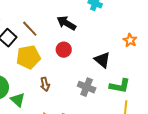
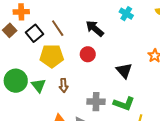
green L-shape: (120, 86) -> (124, 104), moved
gray cross: (87, 87) -> (96, 102), moved, turned -30
green triangle: (18, 100) -> (39, 85), moved

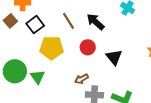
brown line: (58, 28) -> (68, 21), moved
black triangle: (124, 71) -> (114, 57), moved
brown arrow: (64, 85) -> (81, 79), moved, turned 64

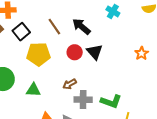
black triangle: (114, 57) -> (95, 52), moved
green triangle: (38, 77) -> (33, 90), moved, turned -49

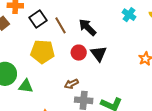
cyan cross: (113, 11) -> (129, 15), moved
black square: (21, 32) -> (38, 19), moved
green triangle: (33, 90) -> (26, 86), moved

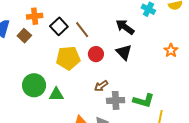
black arrow: (87, 27) -> (125, 27), moved
red circle: (79, 53) -> (96, 54), moved

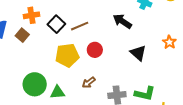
brown line: (82, 30) -> (80, 26), turned -72
black triangle: (124, 52) -> (138, 53), moved
brown arrow: (101, 86) -> (89, 82), moved

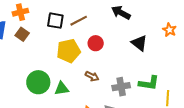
orange cross: (31, 15) -> (20, 12), moved
black square: (56, 24) -> (55, 21), turned -30
brown arrow: (89, 82) -> (92, 76), turned -112

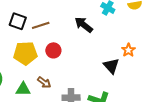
black triangle: (139, 43) -> (111, 66), moved
green triangle: (62, 88) -> (23, 89), moved

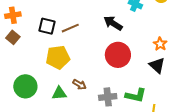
red circle: (53, 50) -> (118, 55), moved, size x1.6
black triangle: (111, 66) -> (157, 65), moved

